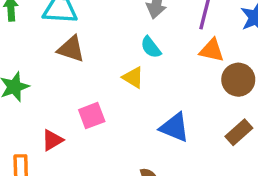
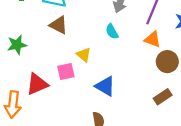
yellow triangle: (133, 77) -> (84, 55), moved
blue triangle: (175, 127) -> (105, 86), moved
red triangle: (52, 140) -> (37, 84), size x1.5

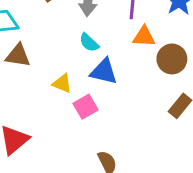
pink square: (66, 71) -> (86, 107), moved
blue triangle: (105, 86) -> (104, 72), moved

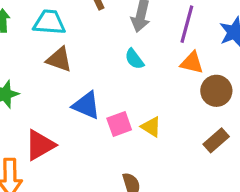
blue triangle: (104, 72) -> (86, 105), moved
yellow triangle: (62, 83) -> (151, 127), moved

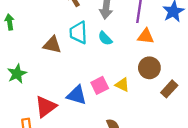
cyan trapezoid: (49, 22) -> (78, 33), moved, turned -90
brown circle: (216, 91) -> (149, 68), moved
blue triangle: (86, 105) -> (77, 95), moved

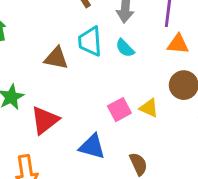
blue triangle: (77, 95) -> (92, 147), moved
red triangle: (46, 107) -> (45, 120), moved

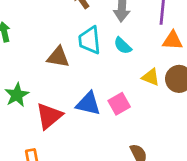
yellow triangle: (149, 108) -> (151, 77), moved
blue triangle: (92, 147) -> (88, 104), moved

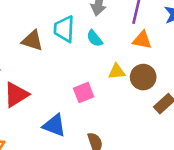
yellow triangle: (151, 77) -> (117, 72), turned -36
blue triangle: (88, 104) -> (54, 125), moved

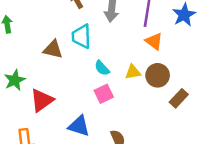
cyan semicircle: (95, 38) -> (102, 68), moved
orange triangle: (142, 40) -> (154, 41), turned 30

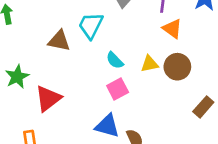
cyan trapezoid: (81, 36) -> (91, 25), turned 30
brown rectangle: (179, 98) -> (203, 107), moved
blue triangle: (79, 126) -> (107, 126), moved

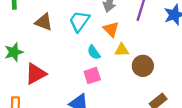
orange triangle: (172, 29) -> (111, 29), moved
brown triangle: (59, 41) -> (44, 22), moved
yellow triangle: (150, 64) -> (122, 50), moved

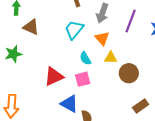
brown triangle: (44, 22) -> (31, 27), moved
red triangle: (36, 74) -> (54, 76), moved

